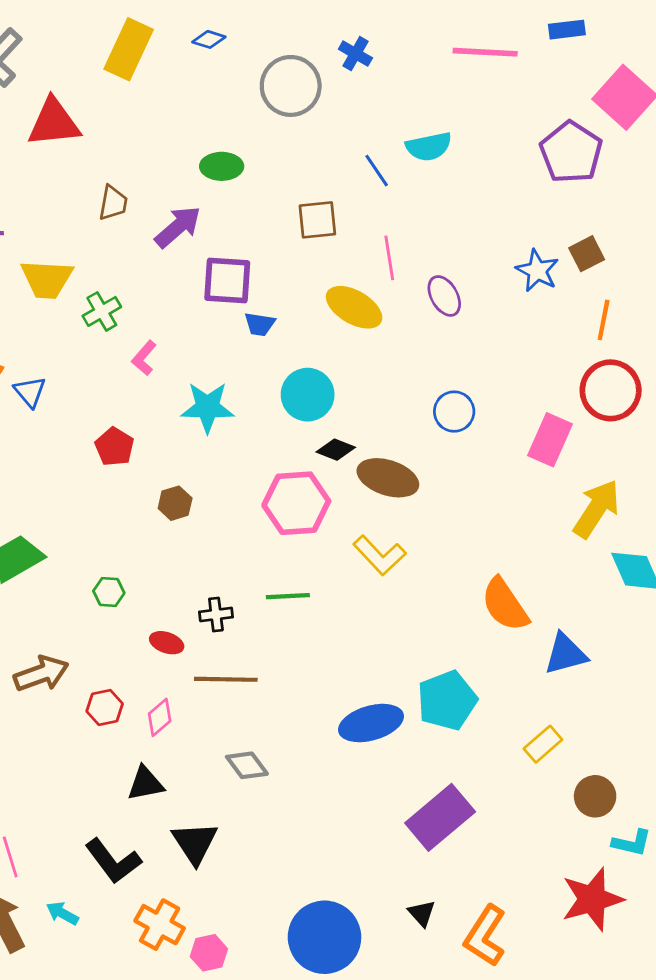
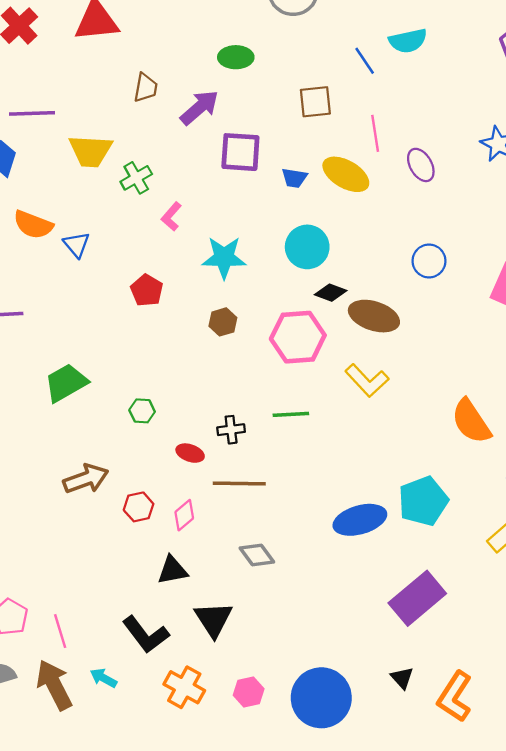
blue trapezoid: (260, 324) -> (294, 178), moved
brown hexagon: (175, 503) -> (223, 322), moved
pink hexagon: (209, 953) -> (249, 692), moved

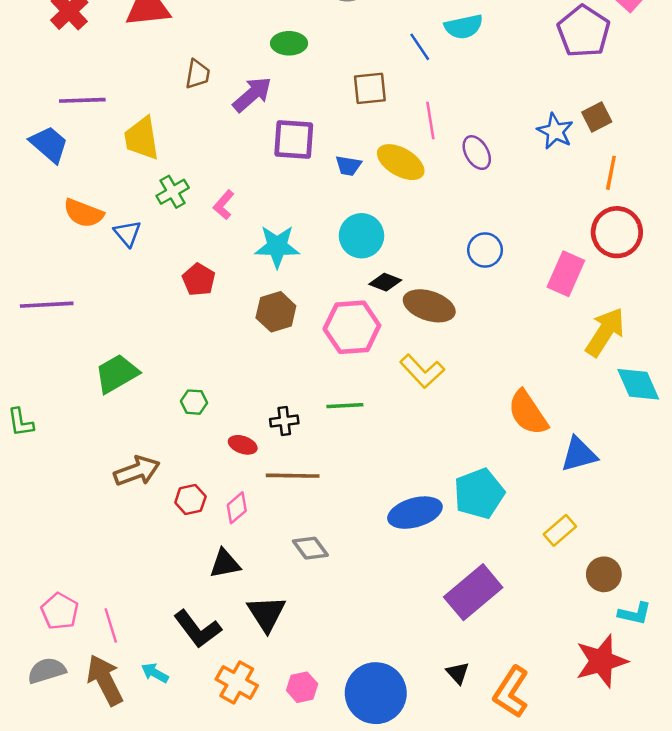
yellow trapezoid: (91, 151) -> (142, 138), turned 78
green cross: (136, 178) -> (173, 192), moved
brown hexagon: (223, 322) -> (276, 312), size x1.4

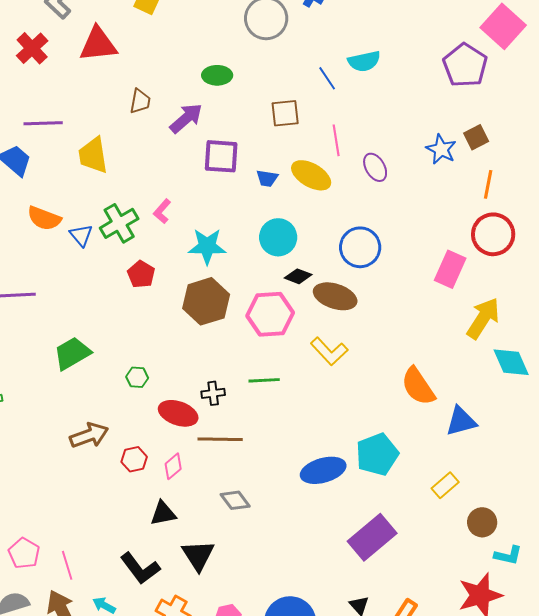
green cross: (173, 192) -> (119, 223), moved, size x1.4
blue circle: (485, 250) -> (360, 247), moved, size x1.4
brown hexagon: (276, 312) -> (206, 301), size x1.4
red ellipse: (243, 445) -> (178, 413), size x1.6

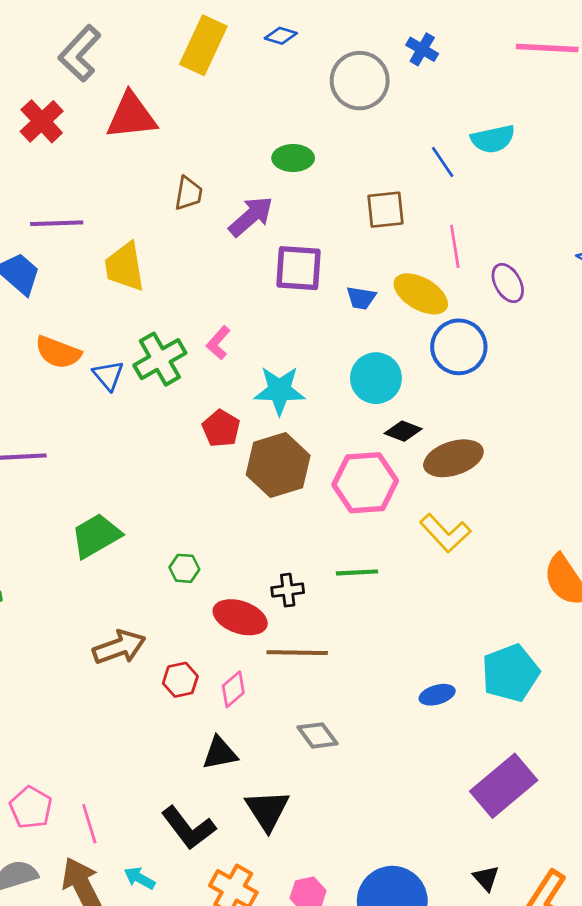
blue circle: (360, 247) -> (459, 347), moved
red pentagon: (141, 274) -> (221, 428), moved
brown ellipse: (335, 296) -> (453, 458), turned -36
blue ellipse: (323, 470) -> (437, 695), size x0.6

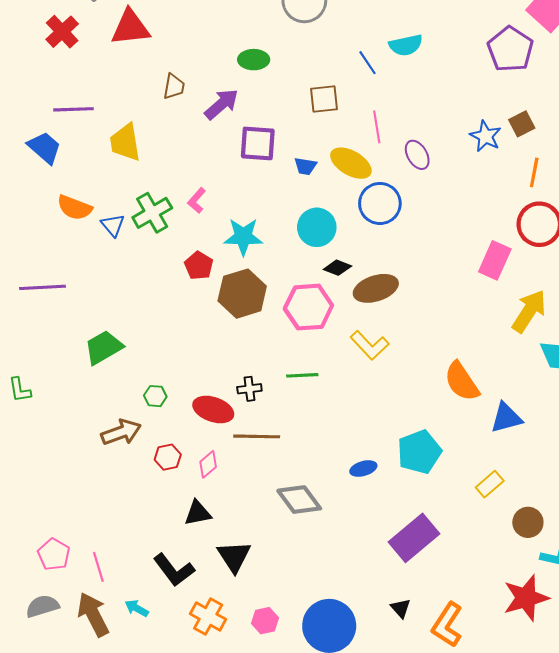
green hexagon: (184, 568) -> (155, 396), moved
gray diamond: (318, 735) -> (299, 500), moved, size x1.4

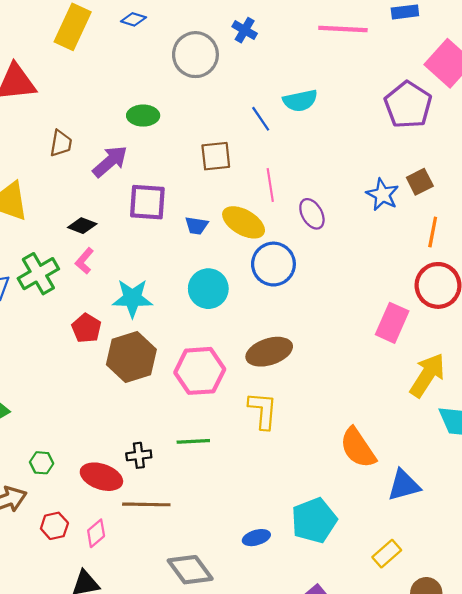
black diamond: (337, 268) -> (82, 226), moved
yellow L-shape: (370, 345) -> (263, 410), turned -132

